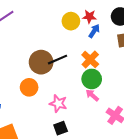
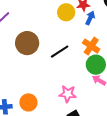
brown circle: (41, 62) -> (27, 43), moved
orange circle: (29, 87) -> (28, 102), moved

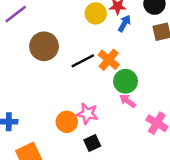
orange cross: (91, 46) -> (109, 60), moved
orange circle: (28, 102) -> (67, 122), moved

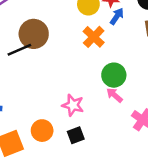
orange cross: (109, 60) -> (94, 37), moved
black line: (83, 61) -> (19, 50), moved
orange circle: (67, 122) -> (42, 131), moved

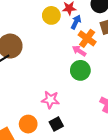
orange cross: (94, 37) -> (87, 38), moved
pink arrow: (114, 95) -> (79, 51), moved

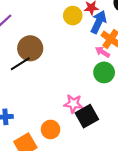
blue arrow: (76, 22) -> (99, 22), size x1.5
black square: (56, 124) -> (87, 116), moved, size x1.5

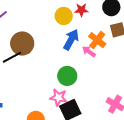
blue arrow: (99, 22) -> (71, 40), moved
green circle: (104, 72) -> (67, 76), moved

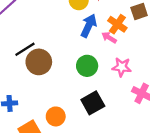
brown circle: (22, 44) -> (39, 62), moved
pink star: (59, 98) -> (122, 67), moved

